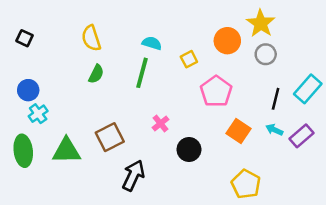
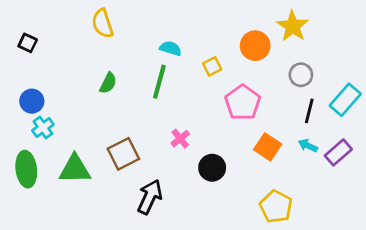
yellow semicircle: (91, 38) -> (103, 23), moved
gray circle: (266, 54) -> (301, 75), moved

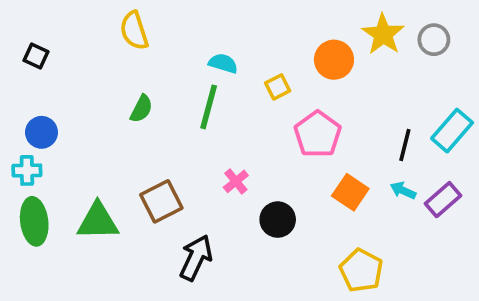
gray circle: (301, 75) -> (434, 40), moved
cyan cross: (43, 127) -> (27, 170), moved, turned 35

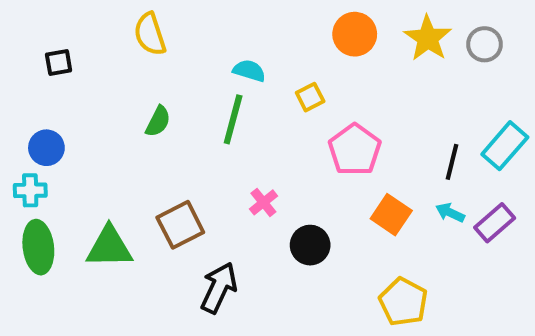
black square: (36, 56) -> (59, 63), moved, turned -35
orange circle: (334, 60) -> (355, 34), moved

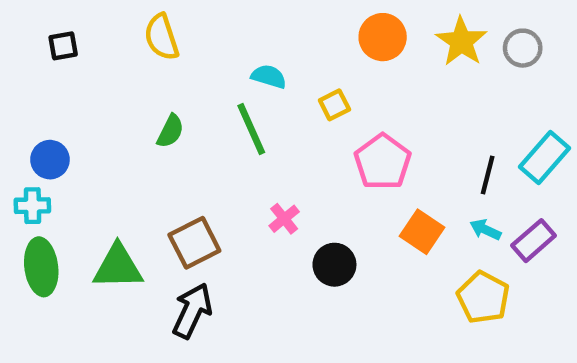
black square: (59, 63) -> (63, 46), moved
green line: (233, 119) -> (251, 129), turned -39
black arrow: (219, 288) -> (192, 311), moved
yellow pentagon: (403, 302) -> (483, 297), moved

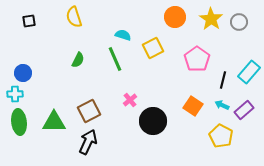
yellow square: (334, 105) -> (153, 48), size x1.5
pink pentagon: (383, 162) -> (197, 59), moved
black circle: (334, 265) -> (153, 121), size x1.4

